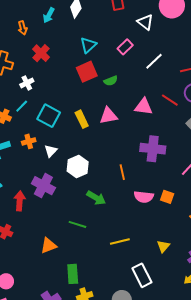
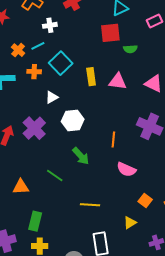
orange cross: (29, 141) -> (34, 72), moved
orange square: (167, 197) -> (145, 200), moved

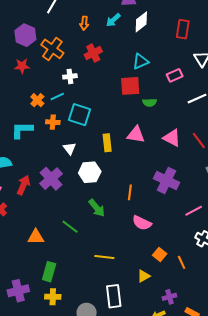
cyan square: (61, 63) -> (79, 115), turned -30
yellow rectangle: (91, 77) -> (107, 143), moved
white triangle: (52, 97) -> (70, 148), turned -40

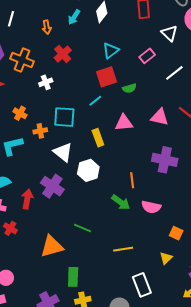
cyan line: (57, 97) -> (95, 101), moved
white triangle: (70, 148) -> (63, 152), size x1.5
green arrow: (97, 208) -> (121, 202), moved
orange triangle: (36, 237) -> (52, 246), size x1.4

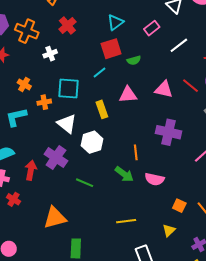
green line: (83, 228) -> (85, 183), moved

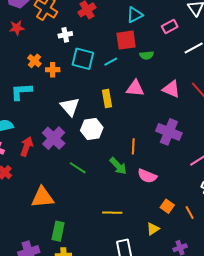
cyan square: (69, 89) -> (83, 59), moved
orange cross: (44, 102) -> (53, 70), moved

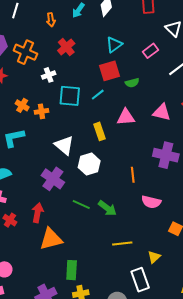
red arrow: (27, 146) -> (38, 213), moved
green arrow: (118, 166) -> (107, 208), moved
yellow triangle: (153, 229) -> (154, 257), moved

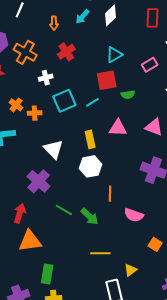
cyan square: (70, 96) -> (64, 101), turned -35
white hexagon: (89, 164) -> (91, 166), moved
orange line: (133, 175) -> (110, 194), moved

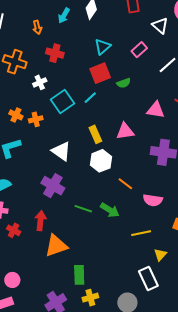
red cross: (66, 52) -> (55, 53), turned -30
pink triangle: (118, 128) -> (125, 131), moved
orange line: (110, 194) -> (125, 184), turned -42
yellow line: (100, 253) -> (141, 233), moved

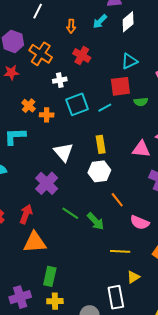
pink triangle: (125, 131) -> (141, 149), moved

